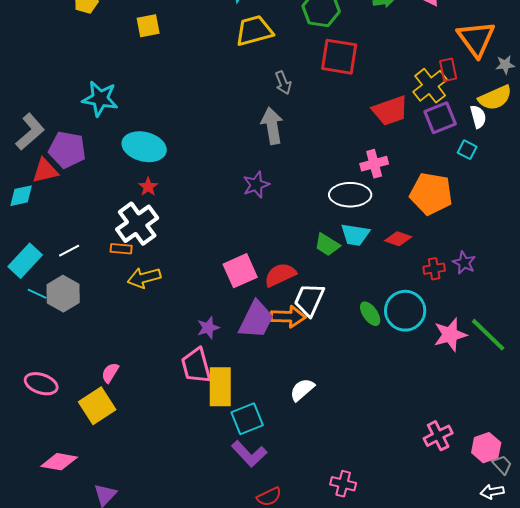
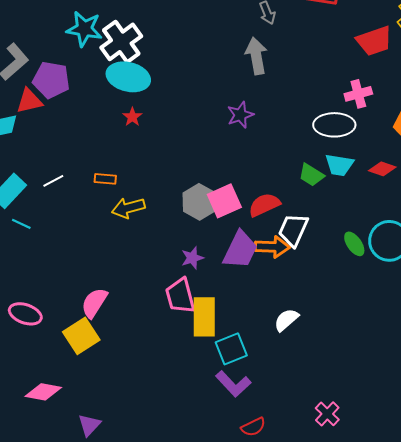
white cross: (137, 224) -> (121, 42), moved
gray hexagon: (63, 294) -> (199, 202), moved
pink semicircle: (110, 373) -> (94, 303), size x1.5
pink cross: (343, 484) -> (327, 414), turned 30

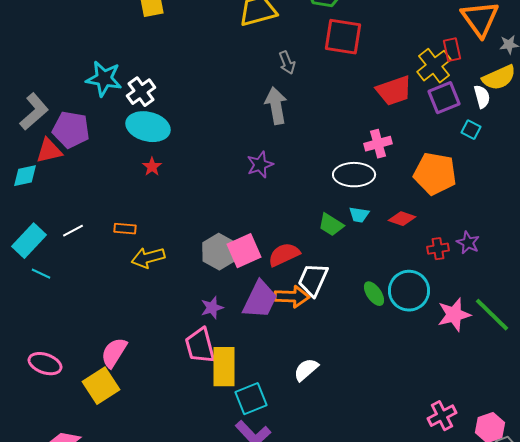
white cross: (121, 42) -> (141, 92), size x0.7
cyan trapezoid: (339, 165) -> (359, 215), size x0.7

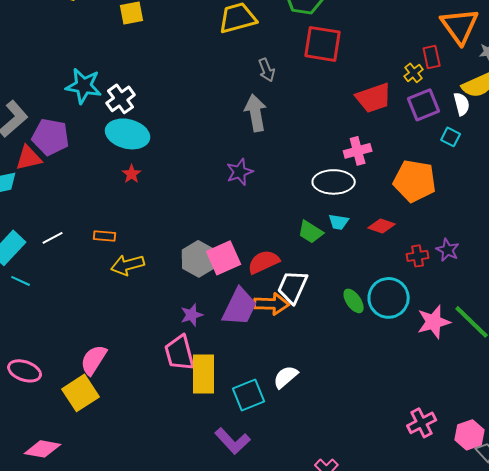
yellow cross: (434, 66) -> (414, 73), size x0.6
cyan square: (251, 399) -> (249, 395), moved

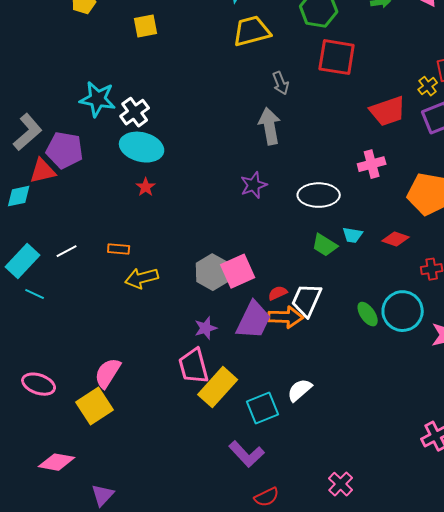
white ellipse: (334, 182) -> (319, 195), moved
red semicircle: (264, 262) -> (278, 293), moved, size x0.6
yellow rectangle: (204, 374) -> (218, 387), turned 42

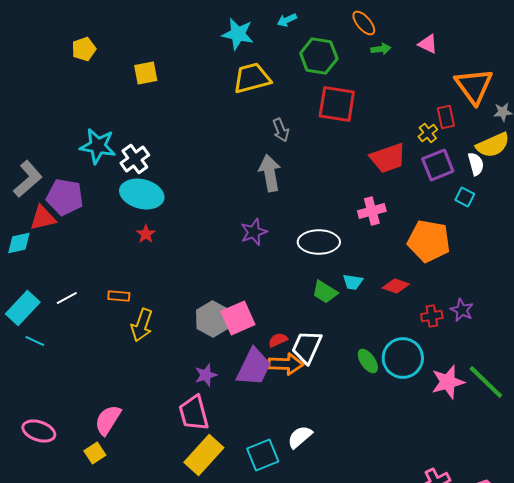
yellow arrow: (142, 278) -> (142, 325), turned -56
yellow rectangle: (218, 387) -> (204, 455), moved
yellow square: (95, 406) -> (95, 453), size x0.6

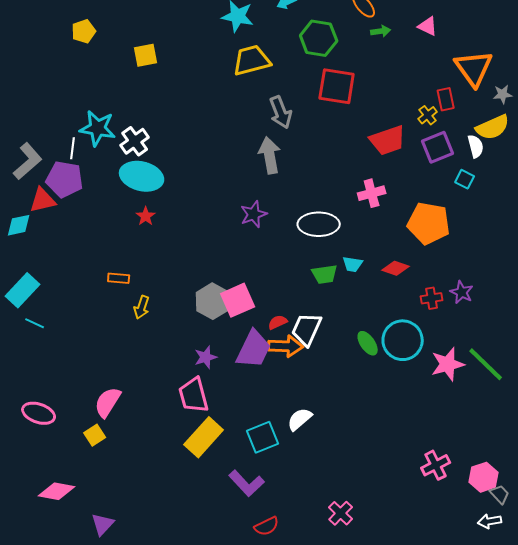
gray arrow: (281, 130) -> (281, 112), size x1.4
green trapezoid: (325, 292) -> (325, 274), turned -40
white line: (67, 298) -> (73, 148), moved, turned -55
yellow arrow: (142, 325) -> (142, 307), size x0.7

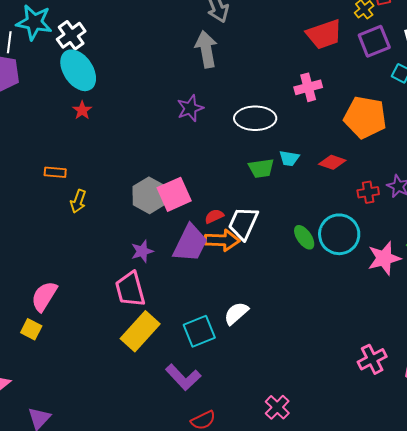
cyan ellipse: (142, 176) -> (78, 70), turned 42
yellow square: (95, 435) -> (31, 329), turned -30

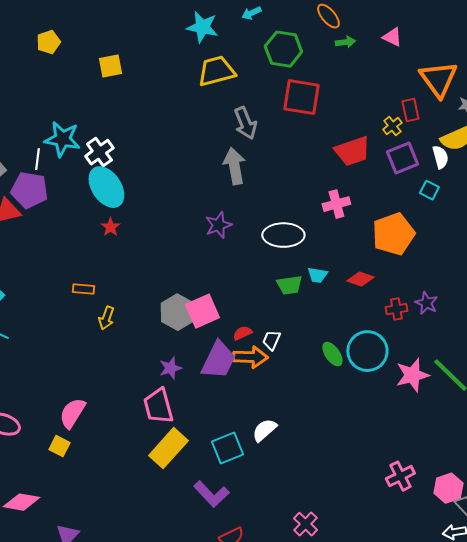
orange pentagon: (365, 117) -> (393, 234), turned -30
white trapezoid: (243, 223) -> (271, 340), size x0.6

